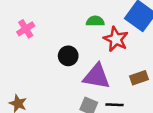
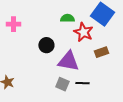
pink cross: (26, 29) -> (13, 24), turned 32
brown rectangle: (139, 78) -> (101, 52), moved

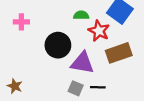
black circle: (46, 45) -> (58, 45), size x1.5
brown rectangle: (101, 52) -> (119, 53), size x1.6

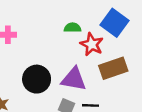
black circle: (58, 45) -> (37, 79), moved

